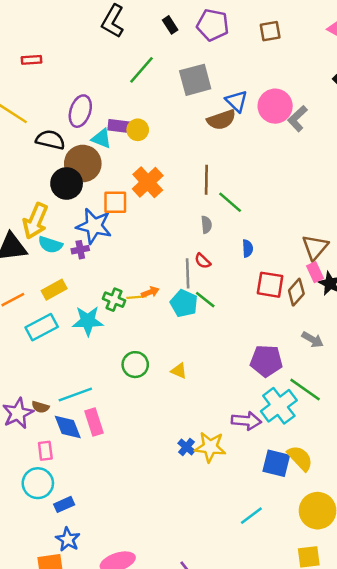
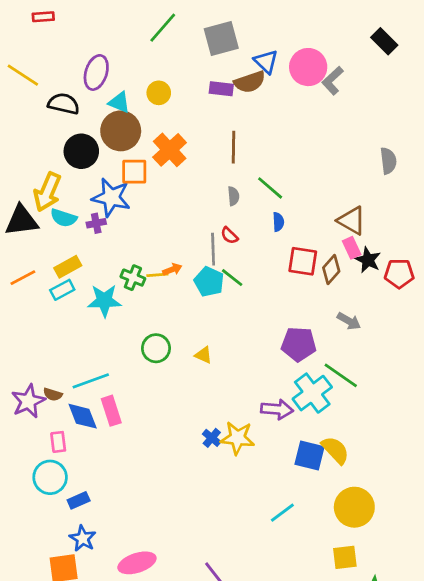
purple rectangle: (119, 126) -> (221, 89), moved
brown circle: (83, 164) -> (121, 131), moved
green line: (230, 202) -> (270, 188), moved
brown triangle: (315, 247) -> (352, 221), turned -40
cyan rectangle: (42, 327) -> (62, 290), moved, size x0.7

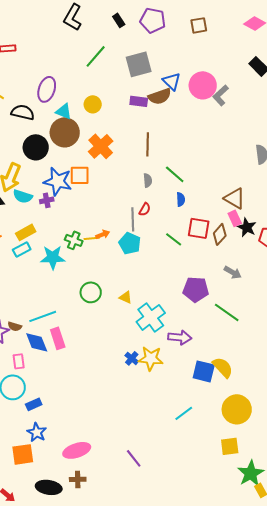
orange square: (134, 172) -> (80, 175), moved
red semicircle: (229, 235) -> (145, 209), turned -104
green line: (232, 278) -> (174, 239), moved
cyan cross: (312, 393) -> (151, 317), moved

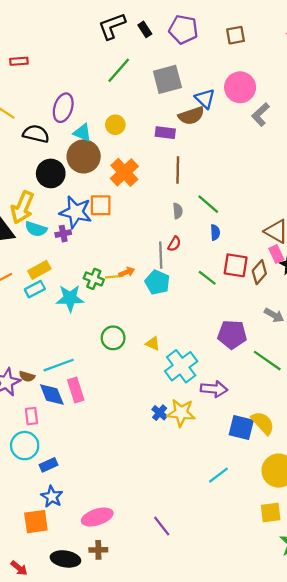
black L-shape: (73, 17) -> (112, 26), moved, turned 40
pink circle: (203, 85) -> (240, 87), moved
purple rectangle: (139, 101) -> (165, 133), moved

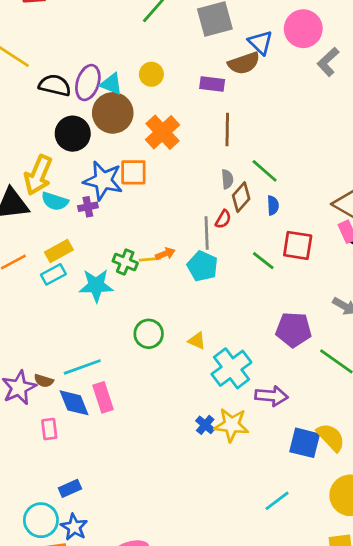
purple ellipse: (63, 108) -> (88, 83), moved
brown diamond: (259, 272) -> (241, 197), moved
cyan circle: (25, 446) -> (41, 520), moved

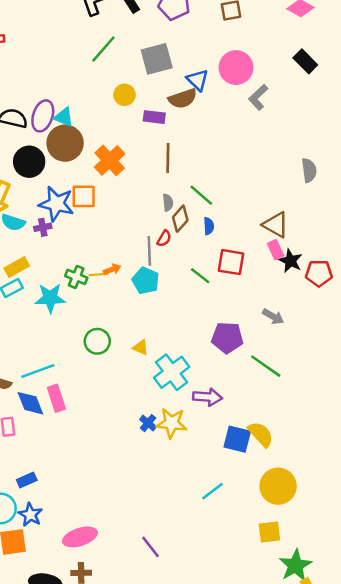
yellow circle: (151, 74) -> (125, 95), moved

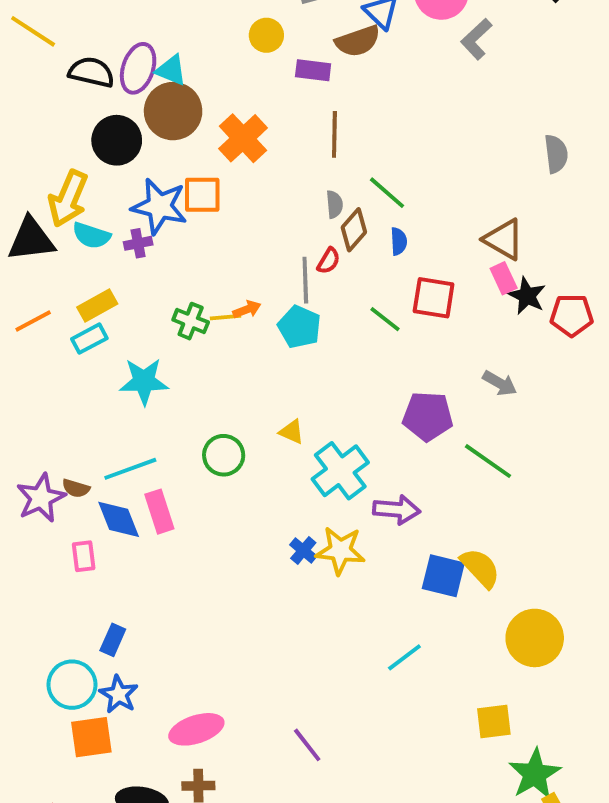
cyan star: (50, 298) -> (144, 381), moved
green circle: (97, 341) -> (224, 455), moved
blue rectangle: (27, 480) -> (113, 640), turned -42
yellow circle: (278, 486) -> (535, 638), moved

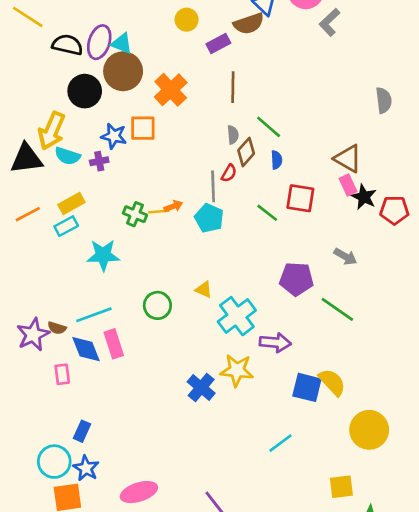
purple rectangle: (313, 70) -> (218, 43), turned -35
blue star: (159, 206) -> (114, 136), size x0.7
blue cross: (303, 550) -> (201, 387), moved, size x1.5

